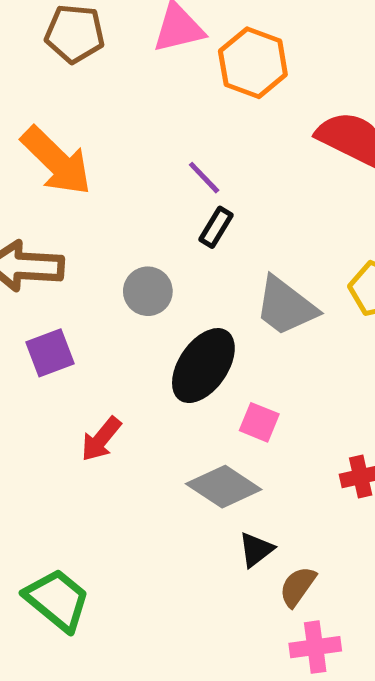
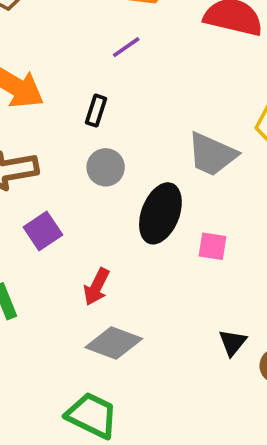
purple line: (204, 178) -> (126, 47), moved, turned -68
black rectangle: (216, 227) -> (96, 111), moved
gray diamond: (224, 487) -> (114, 343), moved

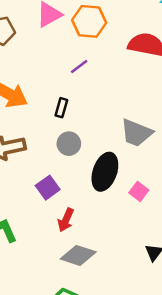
purple square: (43, 231) -> (48, 188), moved
pink square: (212, 246) -> (139, 191), turned 30

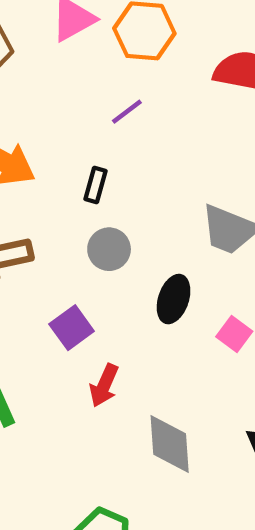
black ellipse: (105, 172) -> (174, 299), size x0.7
gray diamond: (78, 255) -> (170, 444), moved, turned 68

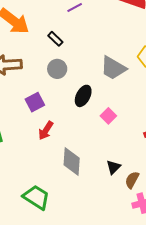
black rectangle: (95, 185) -> (55, 39), turned -70

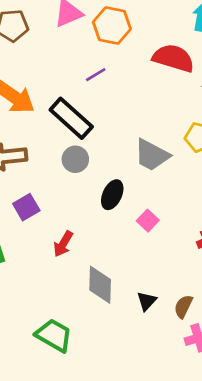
black rectangle: (55, 39) -> (71, 118), size x2.0
purple square: (35, 102) -> (26, 207), moved
black triangle: (113, 167) -> (147, 301), moved

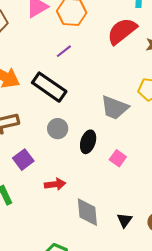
red semicircle: (173, 58) -> (122, 31), turned -48
gray circle: (75, 159) -> (58, 129), moved
red arrow: (63, 244) -> (55, 184), turned -120

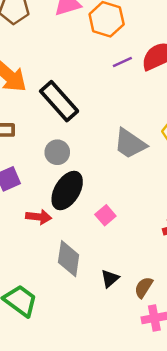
purple line: (64, 51) -> (122, 62), moved
black ellipse: (88, 142) -> (67, 190), moved, size x1.4
pink square: (118, 158) -> (105, 215), moved

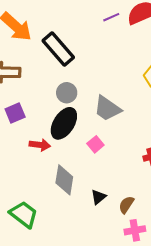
gray trapezoid: (130, 144) -> (107, 108), moved
gray circle: (57, 152) -> (67, 93), moved

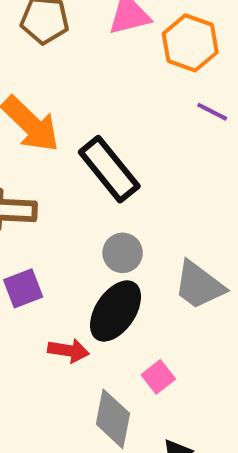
purple line: (111, 17) -> (212, 112), turned 49
pink square: (95, 144) -> (158, 377), moved

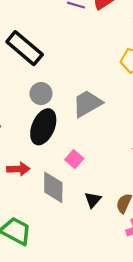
gray trapezoid: (199, 285) -> (87, 103), turned 124
red arrow: (68, 351) -> (18, 169), moved

